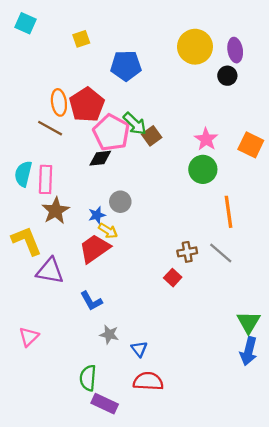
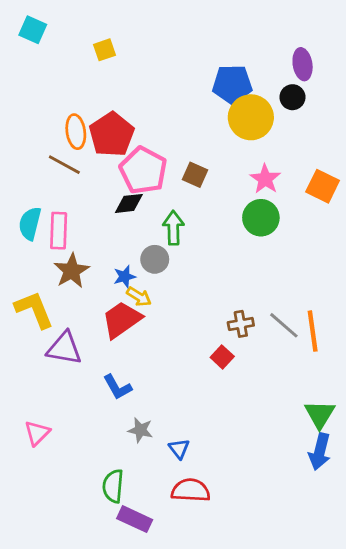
yellow circle: (195, 47) -> (251, 117), moved
blue pentagon: (126, 66) -> (232, 84), moved
green arrow: (135, 124) -> (173, 228), moved, turned -135
brown square: (152, 136) -> (195, 175), turned -30
orange line: (228, 212) -> (313, 331), moved

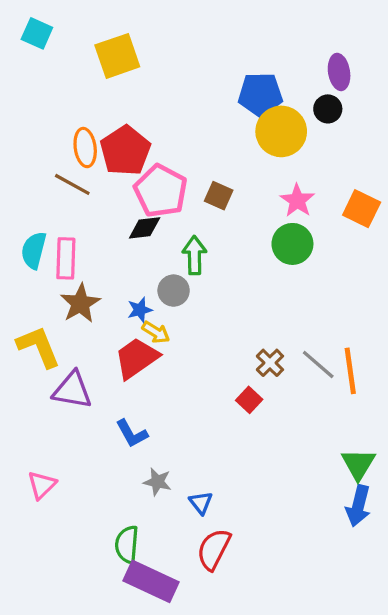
yellow square: (104, 50) -> (117, 56), size x1.8
brown cross: (241, 324) -> (270, 363), turned -35
red semicircle: (191, 490) -> (214, 549), turned -66
purple rectangle: (135, 519) -> (151, 581), size x1.4

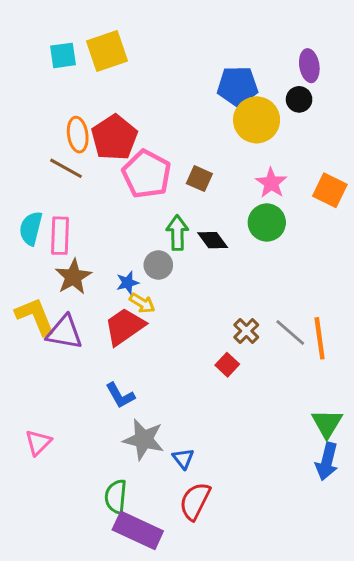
cyan square: (37, 33) -> (63, 55), moved, turned -32
black diamond: (145, 228) -> (213, 240), moved, turned 60
purple triangle: (72, 390) -> (65, 332), moved
gray star: (157, 482) -> (144, 439), size x1.6

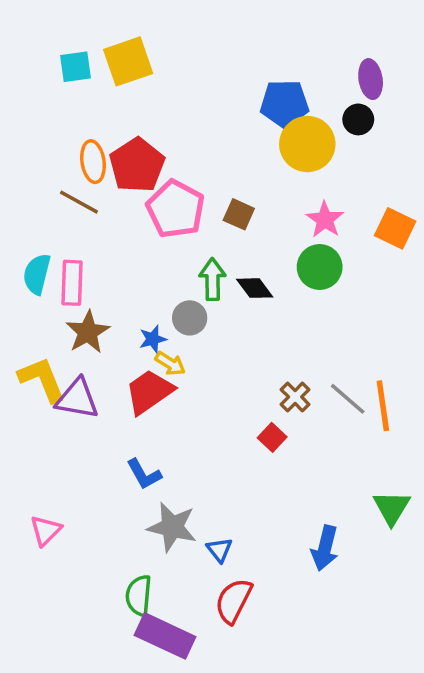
blue arrow: (327, 461) -> (325, 548), moved

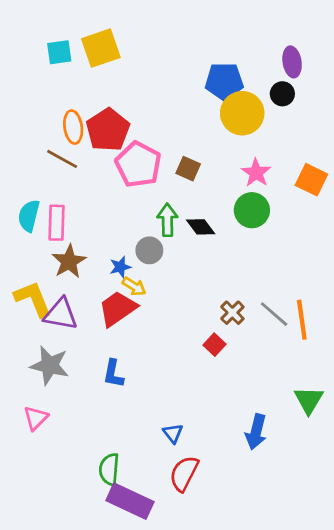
blue L-shape: (144, 474) -> (113, 374), turned 40
gray star: (172, 527) -> (50, 365), moved

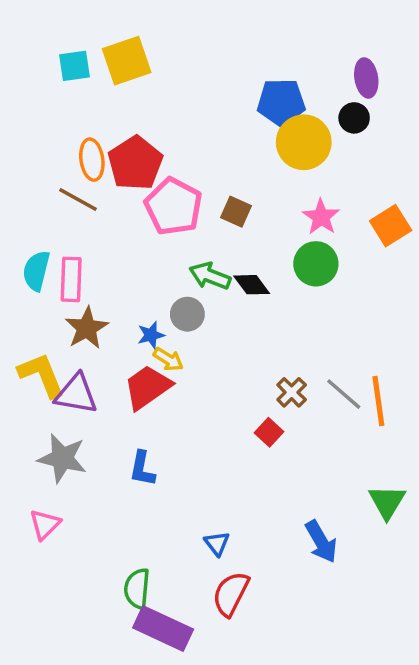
orange square: (311, 180) -> (391, 226), turned 32
green arrow: (167, 220) -> (210, 276), turned -68
blue arrow: (256, 432) -> (321, 542), turned -44

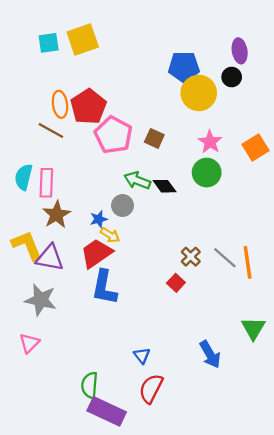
blue L-shape: (142, 469) -> (104, 287), moved, size x1.5

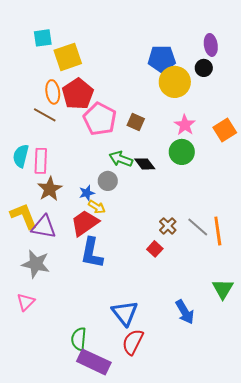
yellow square: (83, 39) -> (68, 57), moved
blue triangle: (142, 356) -> (125, 313), size x1.8

